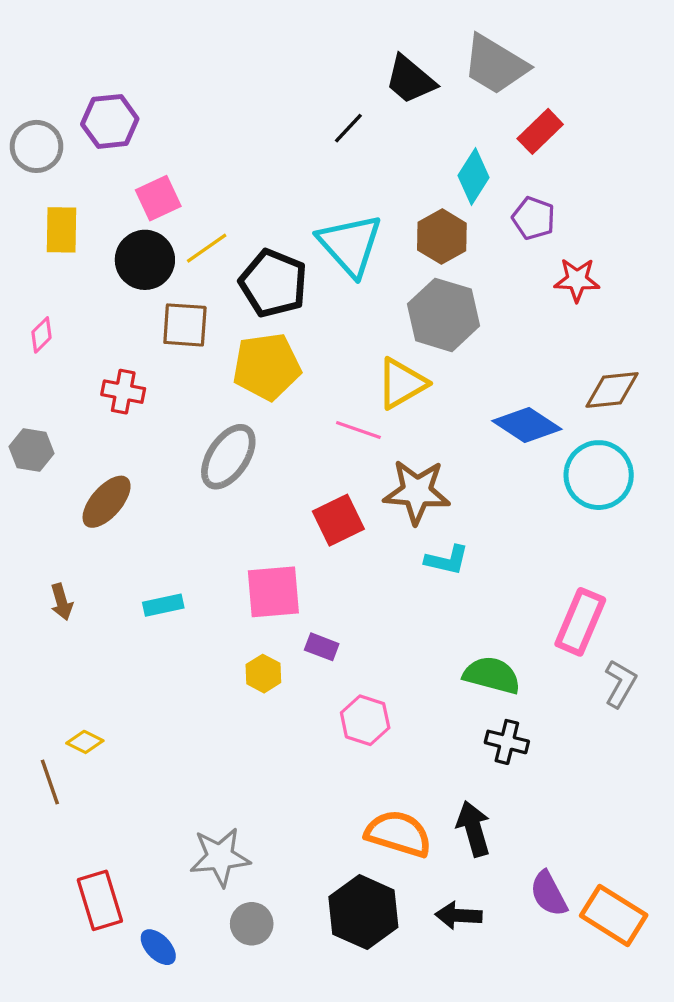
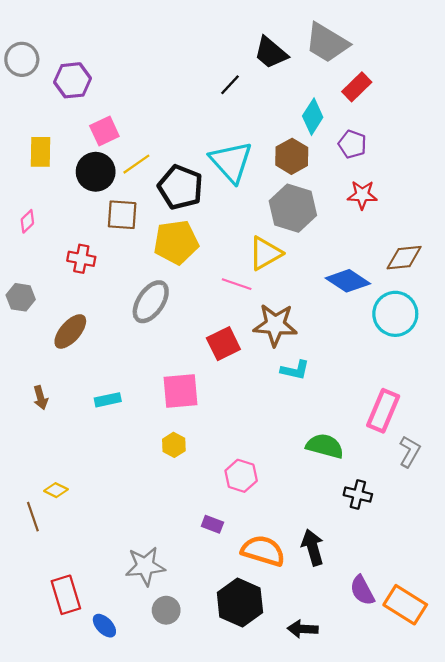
gray circle: (36, 146) -> (22, 59), moved
red star: (577, 280) -> (362, 195), moved
purple rectangle: (322, 647) -> (212, 524), moved
black cross: (507, 742) -> (358, 495), moved
black arrow: (459, 915) -> (303, 629), moved

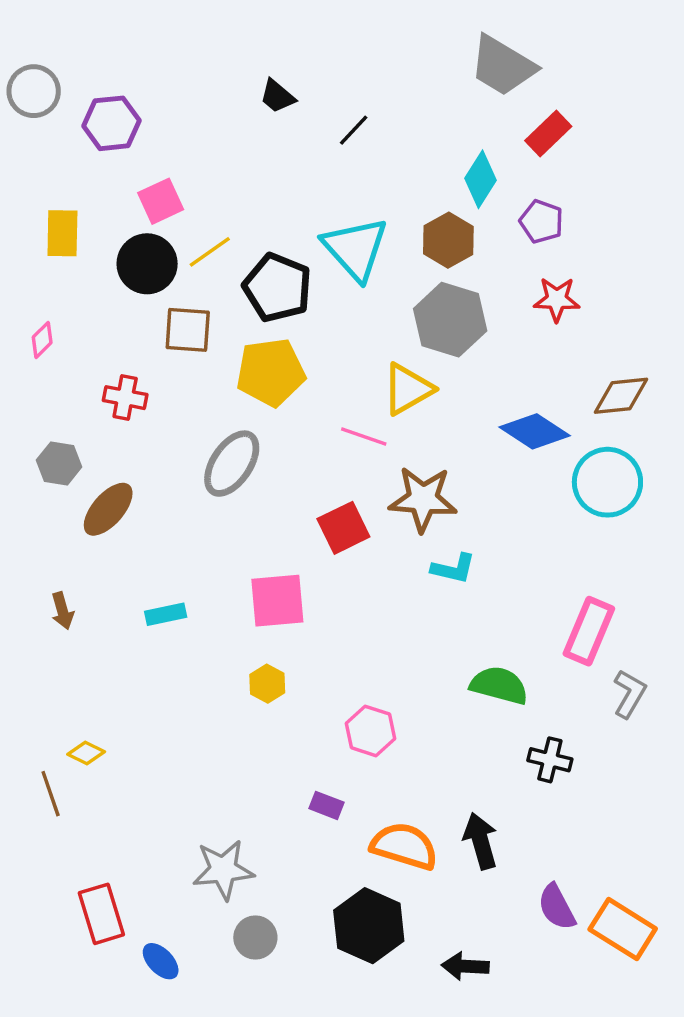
black trapezoid: (271, 53) -> (277, 96), moved, size x0.7
gray hexagon: (21, 297) -> (59, 464), moved

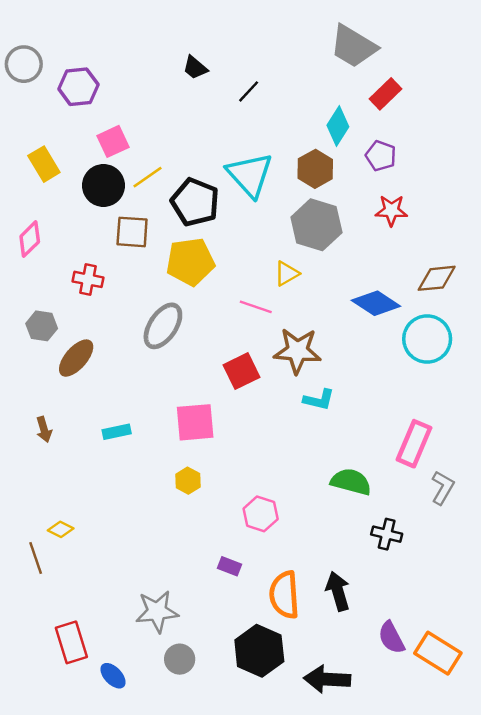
yellow rectangle: (62, 233) -> (44, 164), turned -32
pink diamond: (42, 340) -> (30, 239), size x1.4
yellow triangle: (408, 389) -> (287, 274), size x0.7
orange semicircle: (404, 846) -> (284, 595), turned -111
black arrow: (465, 966) -> (327, 679), size x1.4

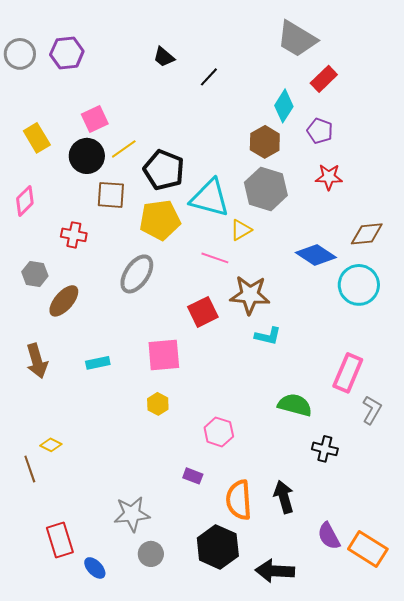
purple hexagon: (78, 87) -> (67, 53), moved
cyan triangle: (250, 175) -> (210, 198), moved, turned -33
brown arrow: (44, 429) -> (37, 361), size x1.6

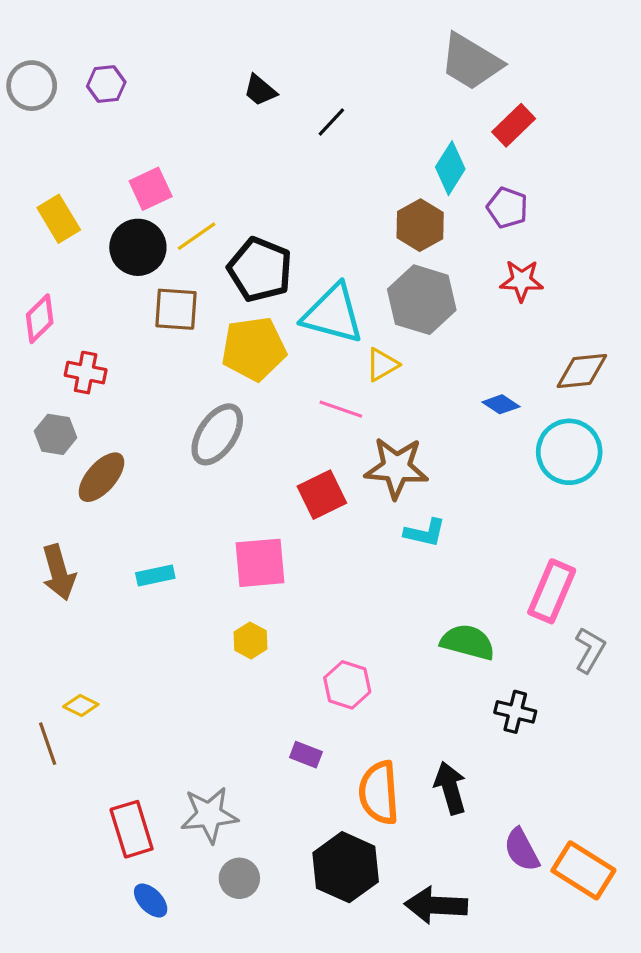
purple hexagon: (67, 53) -> (106, 84), size x0.7
red cross: (74, 235) -> (86, 373), moved
blue diamond: (316, 255) -> (501, 404), size x0.6
red rectangle: (60, 540) -> (132, 829), moved

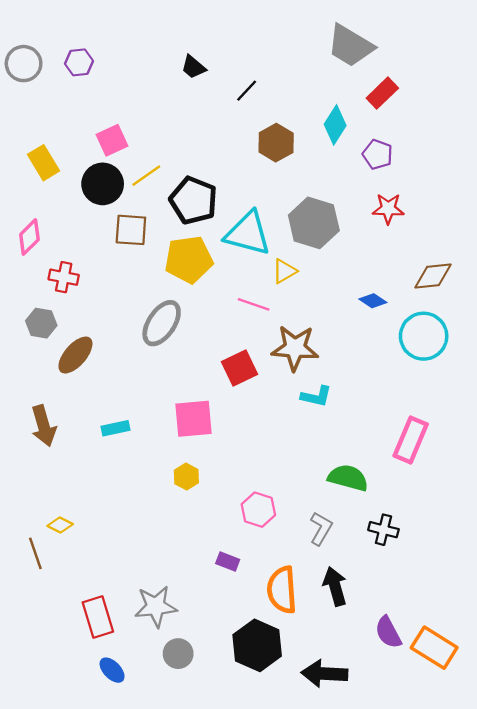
brown hexagon: (420, 225) -> (276, 143), moved
gray L-shape: (590, 650) -> (321, 528), moved

